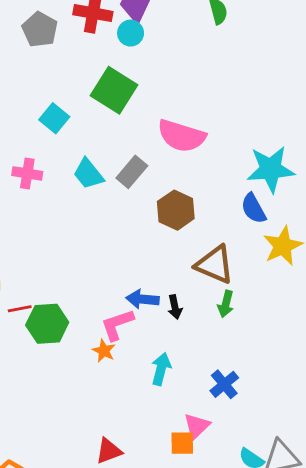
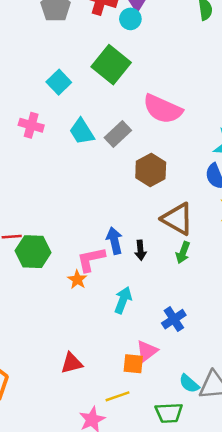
blue arrow: (143, 299) -> (114, 241), turned 65

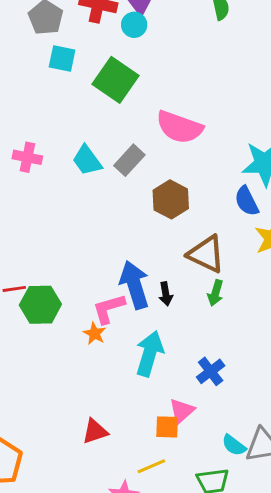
cyan square: (59, 82) -> (62, 59), moved, turned -30
blue arrow: (114, 241) -> (134, 285), size x1.5
cyan arrow: (123, 300) -> (150, 354), size x1.4

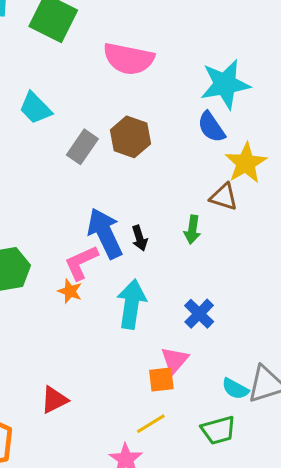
gray rectangle: (129, 160) -> (82, 147), moved
brown triangle: (206, 254) -> (224, 197), moved, size x0.7
red triangle: (95, 431) -> (54, 400), moved

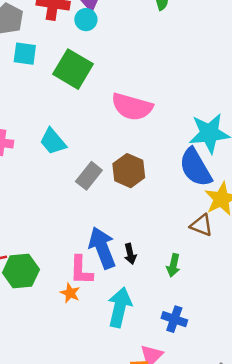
blue semicircle: (211, 127) -> (195, 167), size x1.5
green arrow: (192, 230) -> (173, 265), moved
pink L-shape: (81, 263) -> (81, 270), turned -68
blue cross: (199, 314) -> (174, 319), turned -30

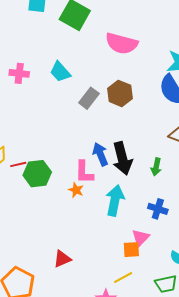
blue arrow: (102, 248) -> (100, 154), size x0.7
black arrow: (130, 254) -> (122, 158), size x2.0

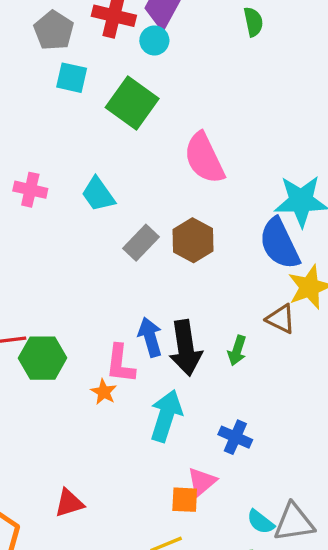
pink semicircle: (122, 43) -> (204, 158), turned 44
green arrow: (156, 167) -> (237, 351), moved

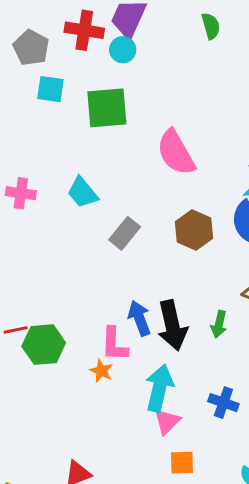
green square: (132, 103) -> (107, 108), turned -36
brown hexagon: (193, 240) -> (194, 230), moved
pink triangle: (202, 482) -> (167, 422), moved

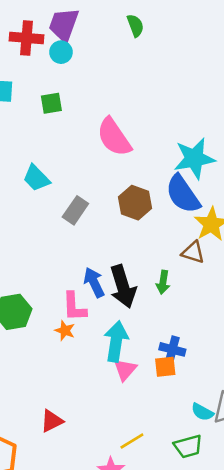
green square: (107, 108) -> (51, 103), size x0.6
orange square: (182, 463) -> (165, 367), moved

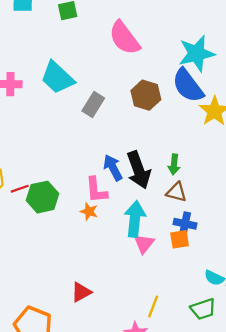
cyan trapezoid: (36, 178) -> (57, 78), size x1.4
brown triangle: (193, 252) -> (176, 192), moved
yellow line: (132, 441) -> (153, 307), turned -35

